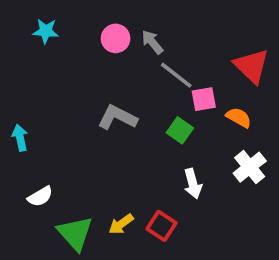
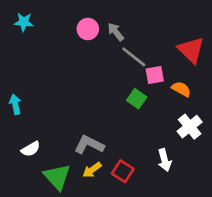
cyan star: (46, 31) -> (24, 22), moved
gray L-shape: (117, 117) -> (89, 145), moved
white arrow: (193, 184) -> (165, 160), moved

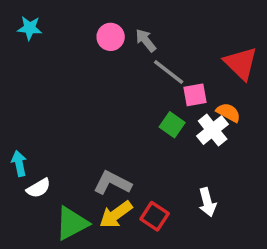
cyan arrow: (15, 104) -> (19, 163), moved
white cross: (190, 127) -> (213, 130), moved
yellow arrow: (92, 170) -> (116, 214), size x1.4
green triangle: (57, 177) -> (72, 223), turned 44

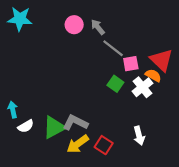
cyan star: (30, 28) -> (20, 19), size x1.5
red triangle: (241, 63) -> (161, 60), moved
green triangle: (72, 223) -> (54, 127), moved

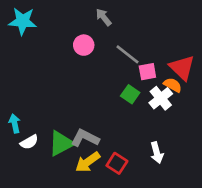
pink circle: (74, 25) -> (84, 45), moved
gray arrow: (98, 27) -> (104, 17), moved

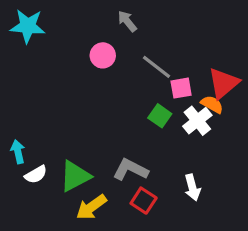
red triangle: (182, 68) -> (223, 83), turned 36
gray L-shape: (85, 138) -> (130, 170), moved
yellow arrow: (88, 162) -> (91, 207), moved

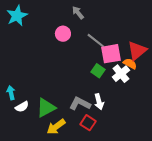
cyan star: (28, 26) -> (17, 16), turned -30
pink square: (181, 88) -> (111, 54), size x1.5
white arrow: (192, 188) -> (99, 102), moved

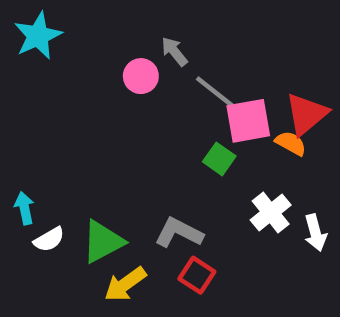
gray arrow: (78, 13) -> (174, 51), moved
white cross: (121, 74) -> (271, 213), moved
white arrow: (99, 102) -> (315, 233), moved

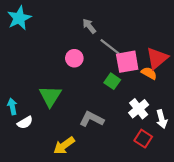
pink circle: (141, 76) -> (74, 58), moved
green triangle: (103, 242) -> (50, 96), moved, turned -30
red square: (197, 275) -> (143, 139), moved

